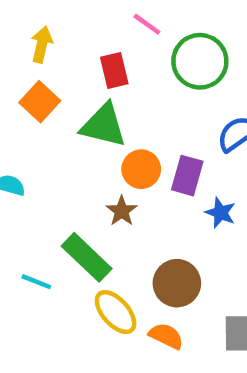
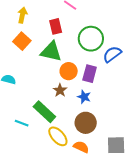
green circle: (200, 61) -> (91, 39), moved
blue star: (220, 213) -> (84, 97), moved

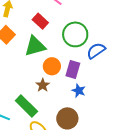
red rectangle: (56, 26) -> (40, 21), turned -35
green triangle: (51, 51) -> (35, 46), turned -30
blue star: (84, 97) -> (79, 91), moved

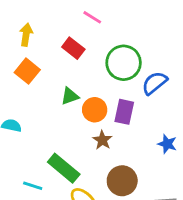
green triangle: (35, 46) -> (70, 96), moved, size x0.6
brown star: (43, 85) -> (102, 140), moved
blue star: (79, 91) -> (167, 144), moved

